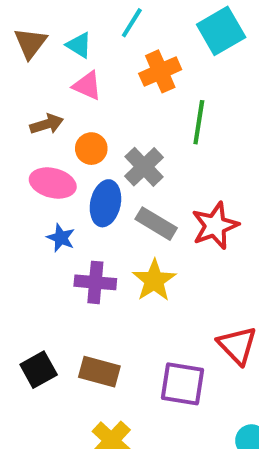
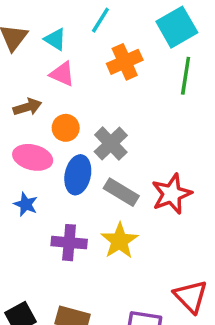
green line: (199, 122) -> (186, 76), moved
blue star: (61, 238) -> (26, 204), moved

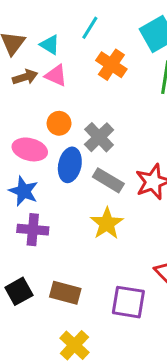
orange cross: (125, 62) -> (111, 65), turned -32
brown arrow: (27, 107) -> (25, 77), moved
blue star: (26, 204) -> (24, 191), size x1.4
purple cross: (69, 243) -> (33, 230), moved

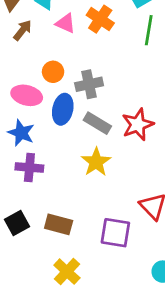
pink triangle: (56, 76) -> (66, 23), moved
brown arrow: (25, 77) -> (23, 30), turned -35
gray cross: (99, 137) -> (89, 84), turned 32

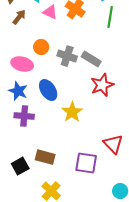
gray cross: (89, 84) -> (67, 56), turned 30
blue ellipse: (63, 109) -> (48, 90), moved, turned -45
gray rectangle: (97, 123) -> (91, 59), moved
black square: (17, 223) -> (20, 166), moved

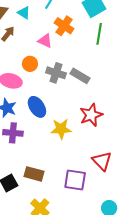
pink triangle: (50, 12) -> (45, 41), moved
red star: (102, 85) -> (91, 115), moved
yellow star: (72, 112) -> (61, 129), turned 30

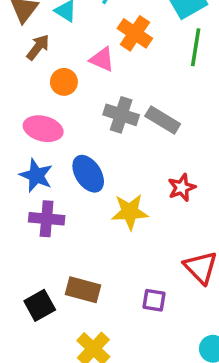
orange circle: (30, 64) -> (64, 82), moved
red star: (91, 115) -> (182, 188), size x0.7
purple square: (75, 180) -> (154, 300), size x0.6

